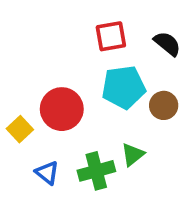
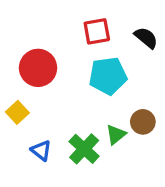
brown circle: (164, 105) -> (143, 122), moved
red circle: (62, 109) -> (38, 68), moved
green cross: (96, 171) -> (84, 149), turned -32

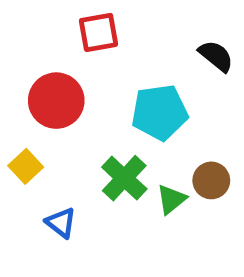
red square: (97, 31) -> (99, 32), moved
green cross: (84, 149) -> (124, 178), moved

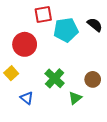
cyan pentagon: (160, 112) -> (66, 30), moved
green triangle: (171, 199) -> (75, 98), moved

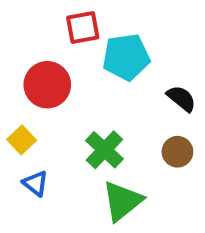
black semicircle: (95, 25) -> (181, 98), moved
blue triangle: (27, 98) -> (35, 183), moved
green triangle: (75, 98) -> (122, 201), moved, size x1.6

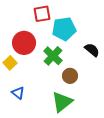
yellow square: (22, 140) -> (10, 63), moved
green cross: (104, 150) -> (53, 56), moved
brown circle: (177, 152) -> (70, 76), moved

